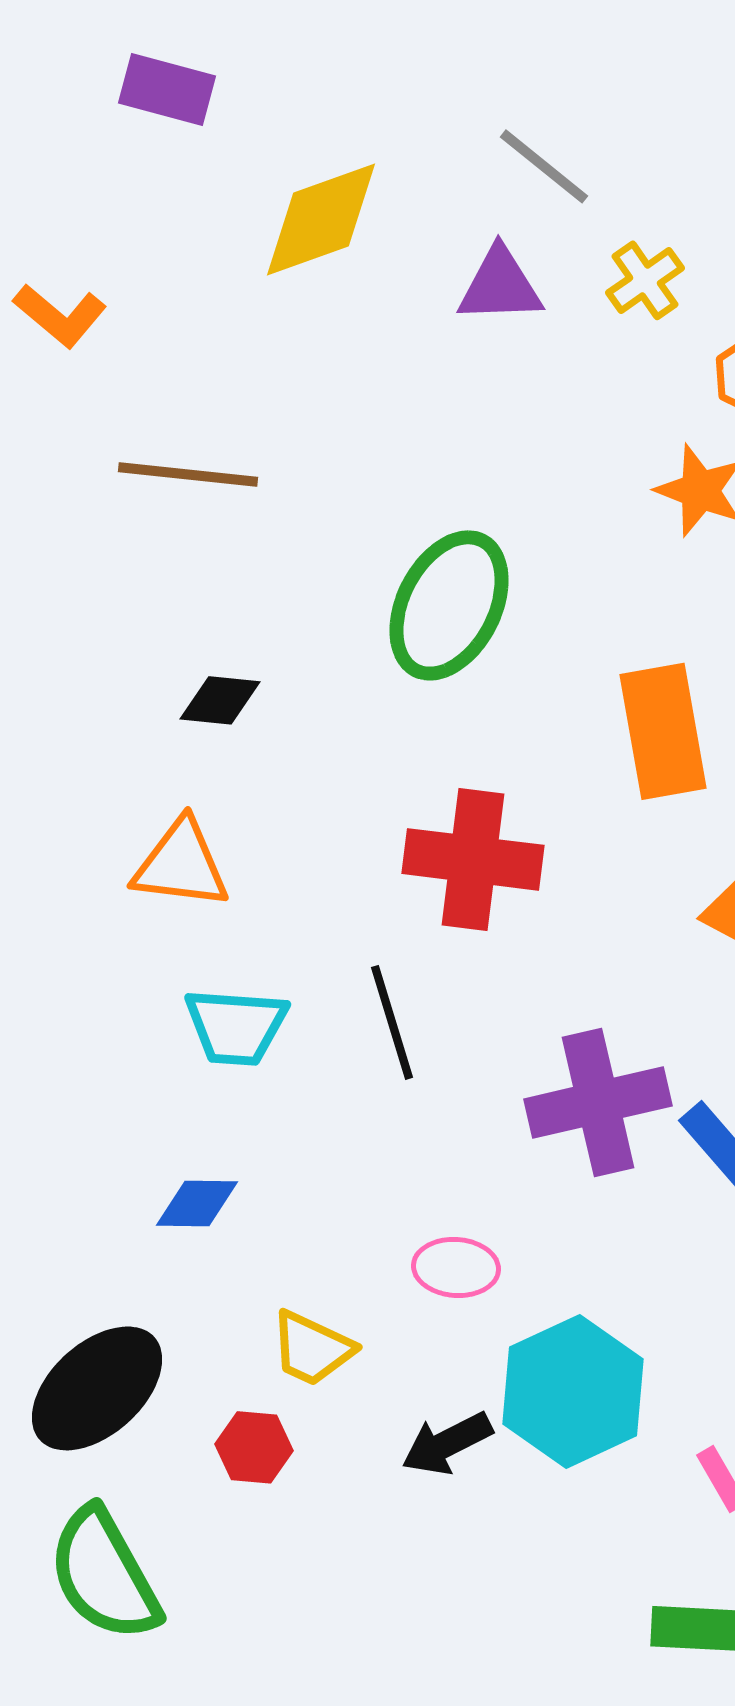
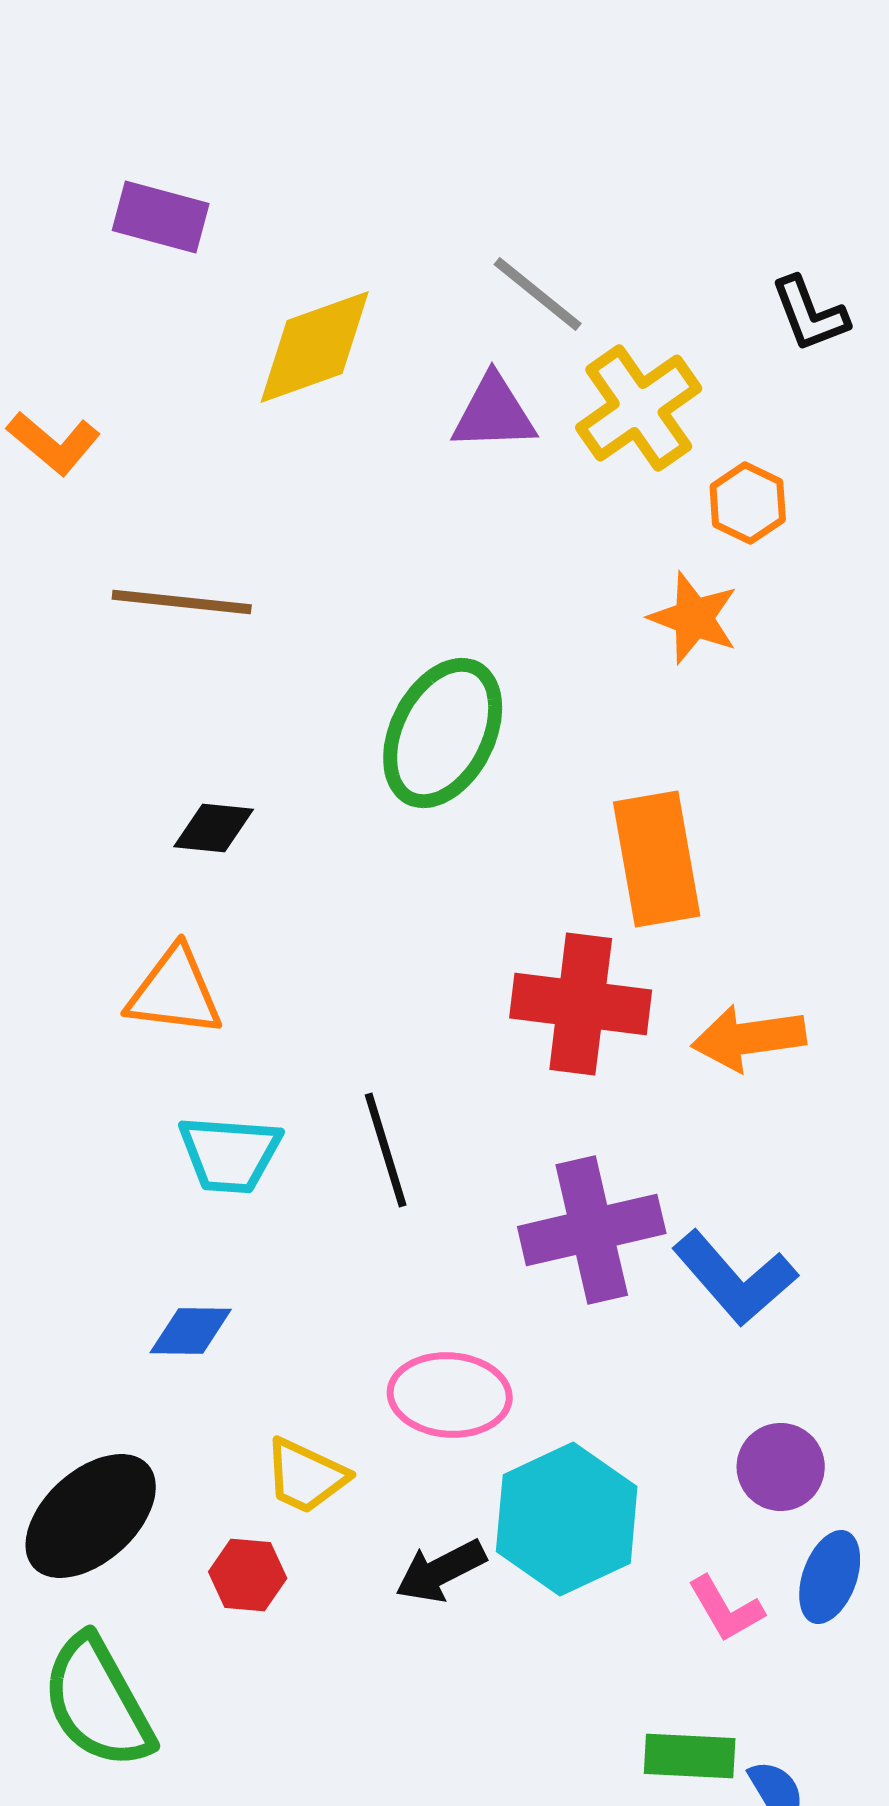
yellow cross: (645, 280) -> (639, 408), size x1.6
red cross: (473, 859) -> (581, 1004), moved
pink ellipse: (456, 1267) -> (450, 1395), size x1.4

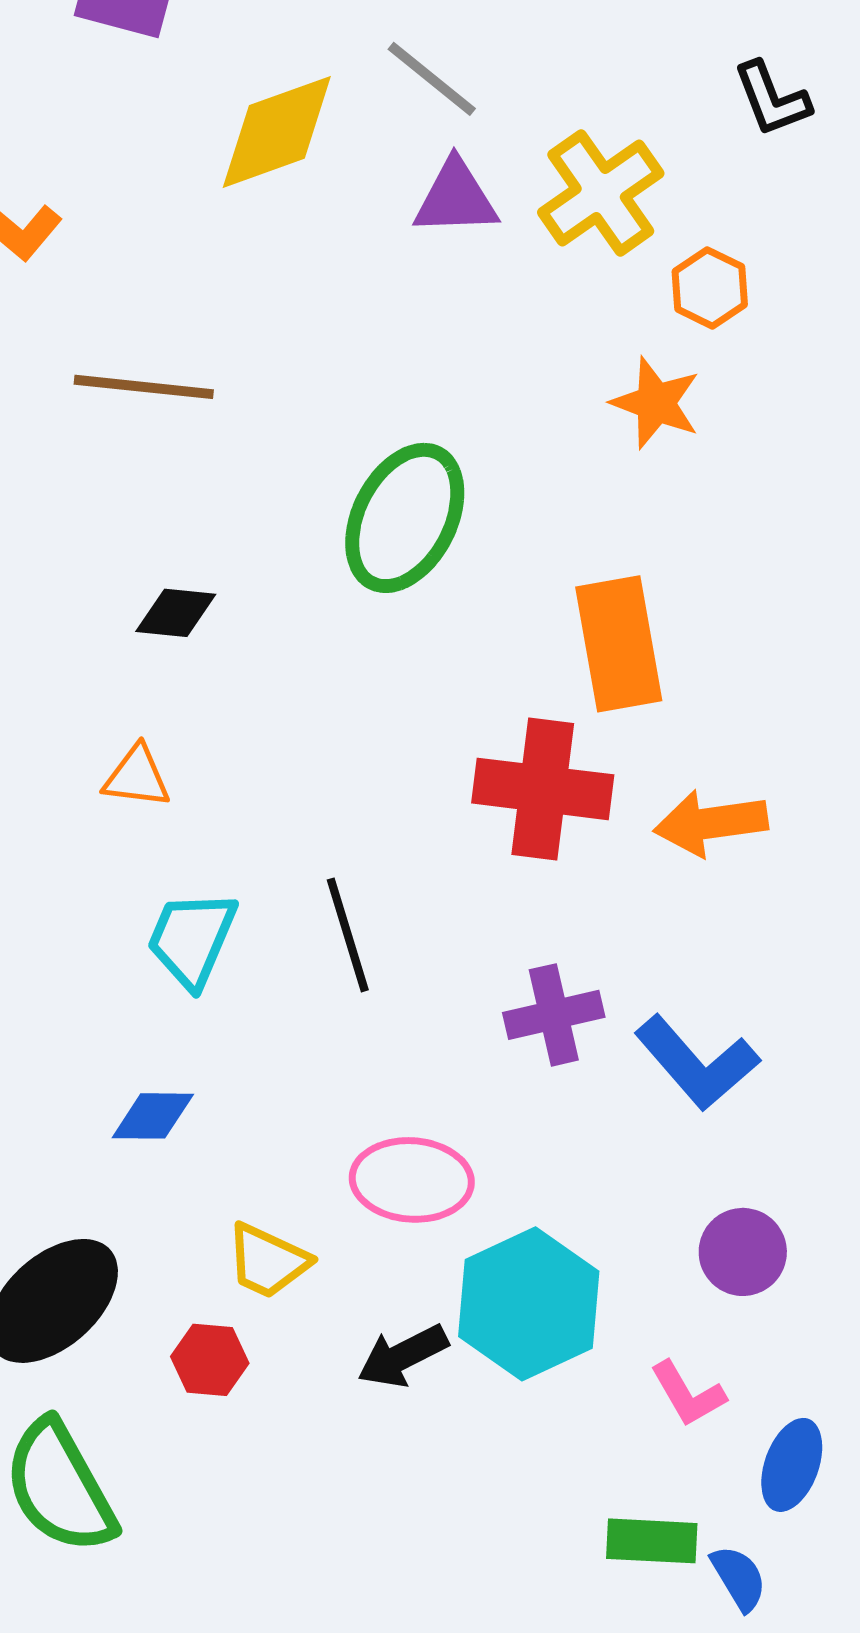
gray line: (538, 294) -> (432, 79), moved
orange triangle: (175, 992) -> (137, 777), size x0.7
cyan trapezoid: (230, 1154) -> (192, 939), turned 109
purple cross: (592, 1230) -> (554, 1015), size x0.7
blue ellipse: (830, 1577) -> (792, 1465), moved

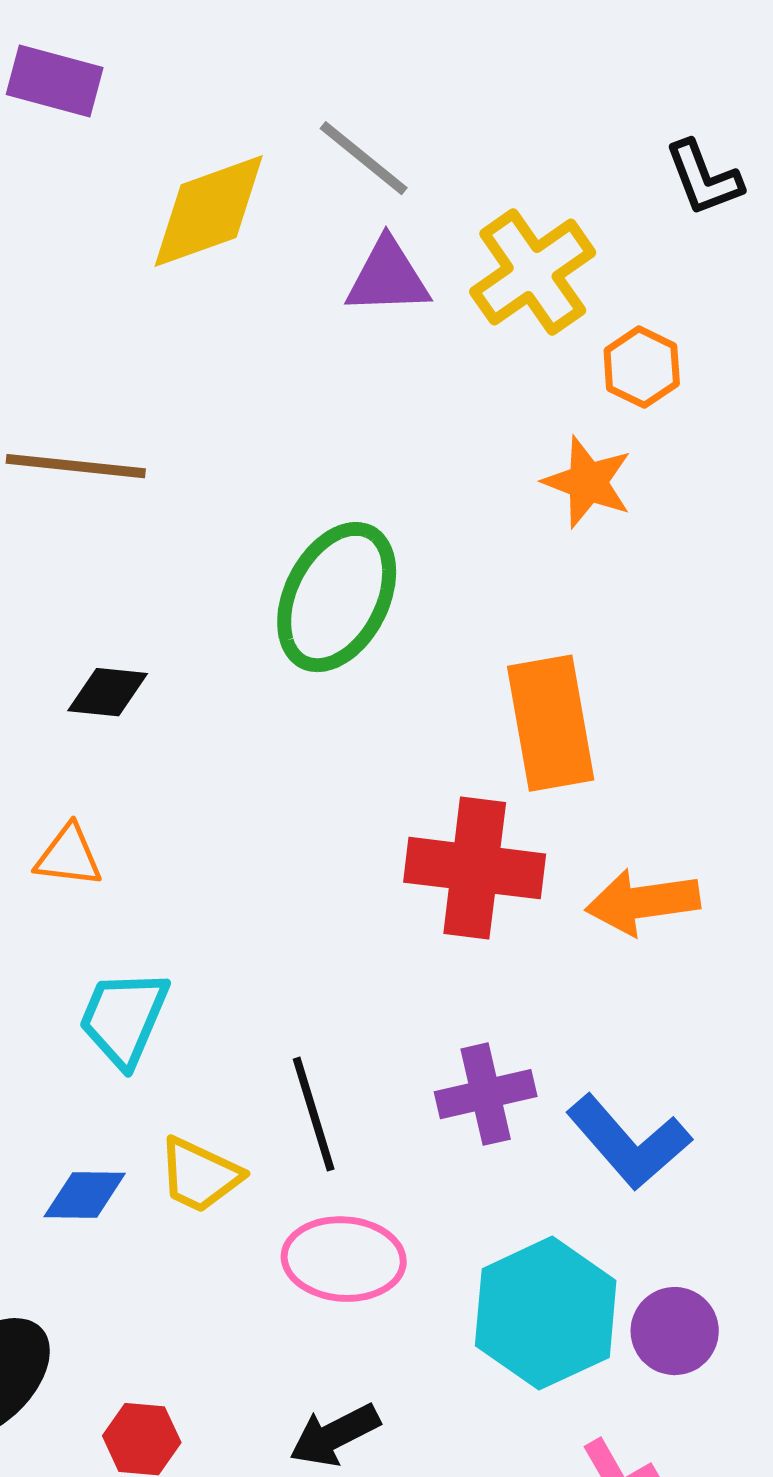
black line: (348, 935) -> (314, 1114), moved
yellow trapezoid: (268, 1261) -> (200, 1175), moved
cyan hexagon: (529, 1304) -> (546, 1313), moved

